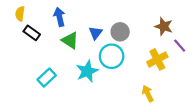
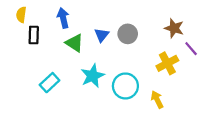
black rectangle: (32, 33) -> (34, 35), turned 56
cyan circle: (112, 56) -> (125, 86), moved

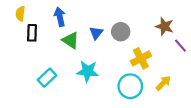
yellow cross: (167, 63) -> (141, 58), moved
cyan star: (93, 76) -> (88, 71), turned 30
cyan circle: (125, 86) -> (130, 86), moved
yellow arrow: (157, 100) -> (163, 83), moved, turned 70

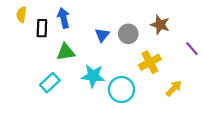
brown star: (164, 26) -> (160, 25), moved
black rectangle: (32, 33) -> (42, 28), moved
green triangle: (70, 40) -> (66, 52), moved, turned -42
cyan circle: (130, 86) -> (121, 89), moved

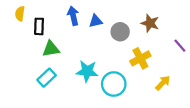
blue arrow: (63, 18) -> (73, 16), moved
blue triangle: (102, 35) -> (96, 21), moved, turned 40
green triangle: (66, 52) -> (51, 49), moved

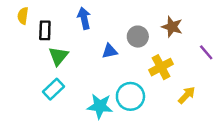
blue triangle: (96, 21) -> (110, 51), moved
green triangle: (51, 49) -> (58, 56), turned -42
cyan star: (87, 71) -> (100, 106), moved

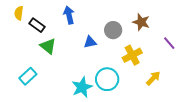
black rectangle: (45, 30) -> (37, 25), turned -56
green triangle: (58, 56) -> (48, 46), turned -30
cyan rectangle: (53, 89) -> (28, 76), moved
cyan star: (100, 106) -> (82, 87), turned -30

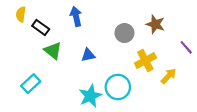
blue triangle: (90, 42) -> (88, 55), moved
yellow arrow: (153, 78) -> (169, 76), moved

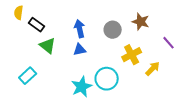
blue arrow: (76, 16) -> (80, 29), moved

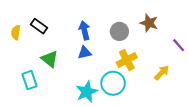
yellow semicircle: (19, 13) -> (16, 32), moved
green triangle: (48, 46) -> (50, 59), moved
yellow cross: (132, 55) -> (127, 60), moved
cyan rectangle: (28, 76) -> (30, 80), turned -66

